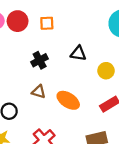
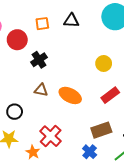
red circle: (18, 21) -> (17, 40), moved
black triangle: (78, 53) -> (71, 21), moved

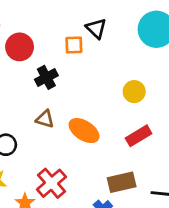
black triangle: (71, 21) -> (96, 28), turned 35
orange square: (42, 24) -> (74, 45), moved

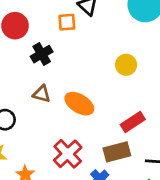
red rectangle: (139, 136) -> (133, 122), moved
red cross: (51, 183) -> (68, 154), moved

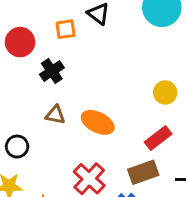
orange square: (67, 22) -> (66, 29), moved
yellow circle: (126, 65) -> (165, 93), moved

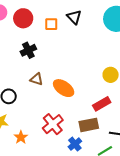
red circle: (20, 42) -> (23, 18), moved
black cross: (52, 71) -> (28, 50), moved

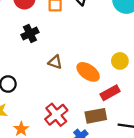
brown triangle: (37, 79) -> (55, 62), moved
orange ellipse: (64, 88) -> (88, 72), moved

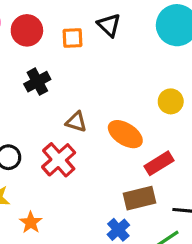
yellow circle: (120, 61) -> (171, 101), moved
red cross: (56, 115) -> (59, 160), moved

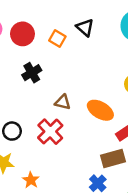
orange square: (72, 38) -> (57, 38), turned 35

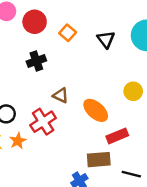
black triangle: (85, 28) -> (106, 39), moved
orange star: (31, 180) -> (18, 141), moved

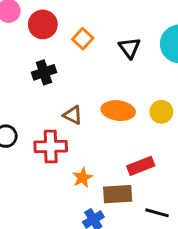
orange ellipse: (96, 110) -> (118, 111), moved, turned -35
red cross: (43, 122) -> (51, 147), turned 30
orange star: (18, 141) -> (82, 178), moved

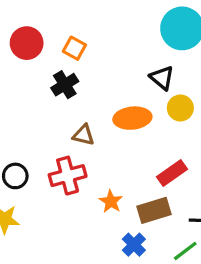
black triangle: (129, 48) -> (162, 78), moved
black cross: (44, 72) -> (65, 85), moved

